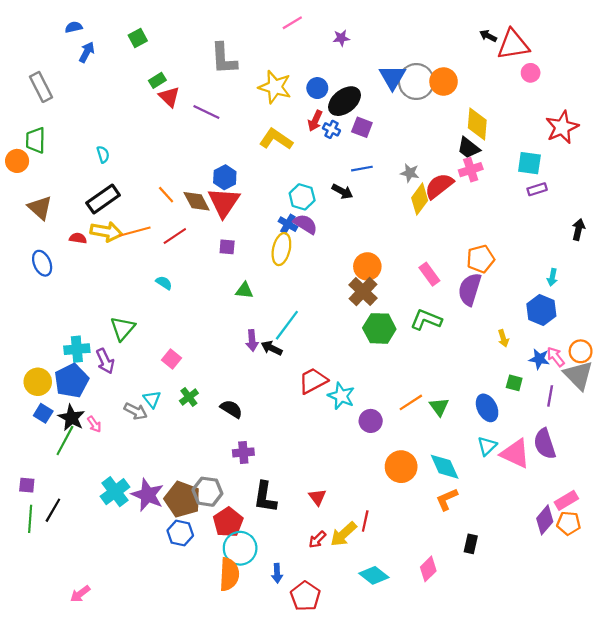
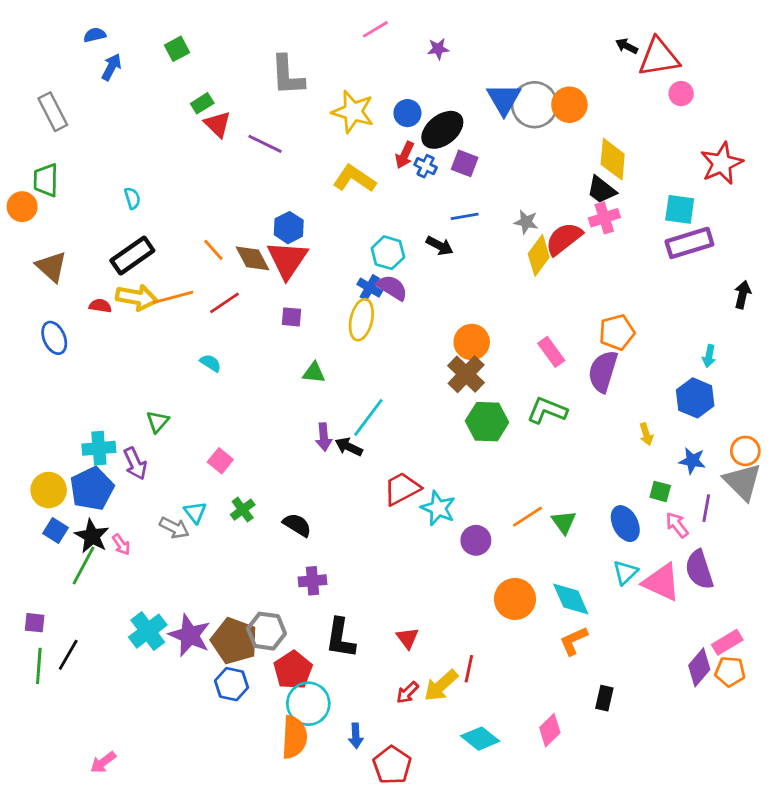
purple rectangle: (537, 189) -> (689, 243), size x1.8
green triangle: (123, 328) -> (158, 422), size x0.7
pink arrow: (556, 357) -> (677, 525), moved

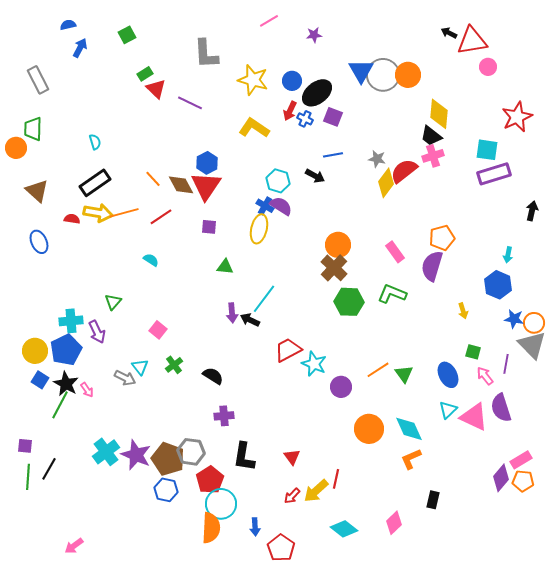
blue star: (692, 461) -> (514, 319), moved

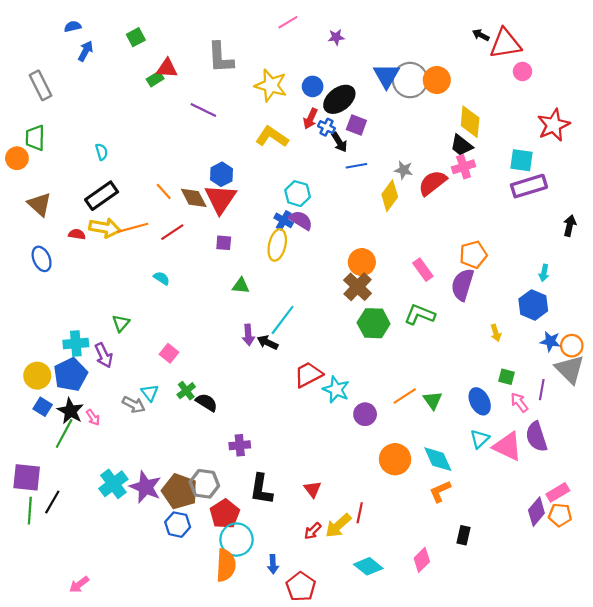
red triangle: (156, 89) -> (167, 68), moved, turned -40
black arrow: (315, 176) -> (339, 142), moved, turned 30
yellow diamond: (386, 183) -> (390, 196), moved
black semicircle: (213, 376) -> (207, 402), moved
purple square: (25, 446) -> (27, 477), size x1.8

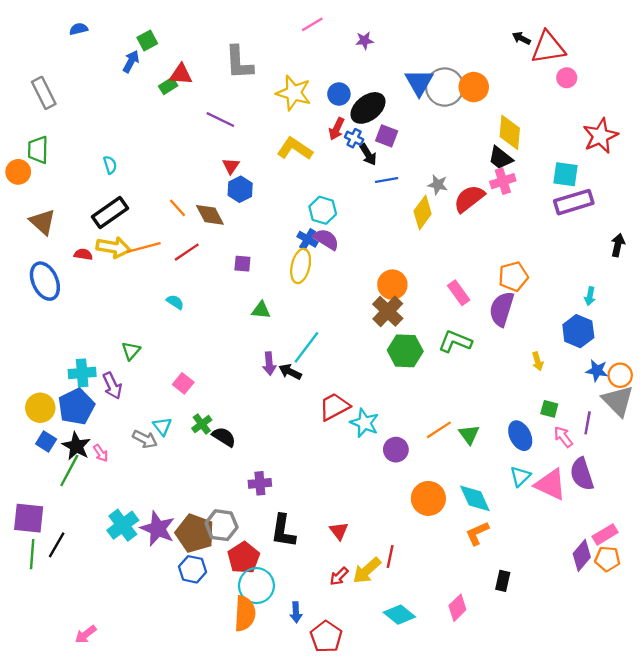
blue arrow: (85, 51) -> (131, 61), moved
red triangle: (220, 199) -> (231, 166), moved, size x0.5
blue ellipse: (42, 259) -> (45, 281), size x1.4

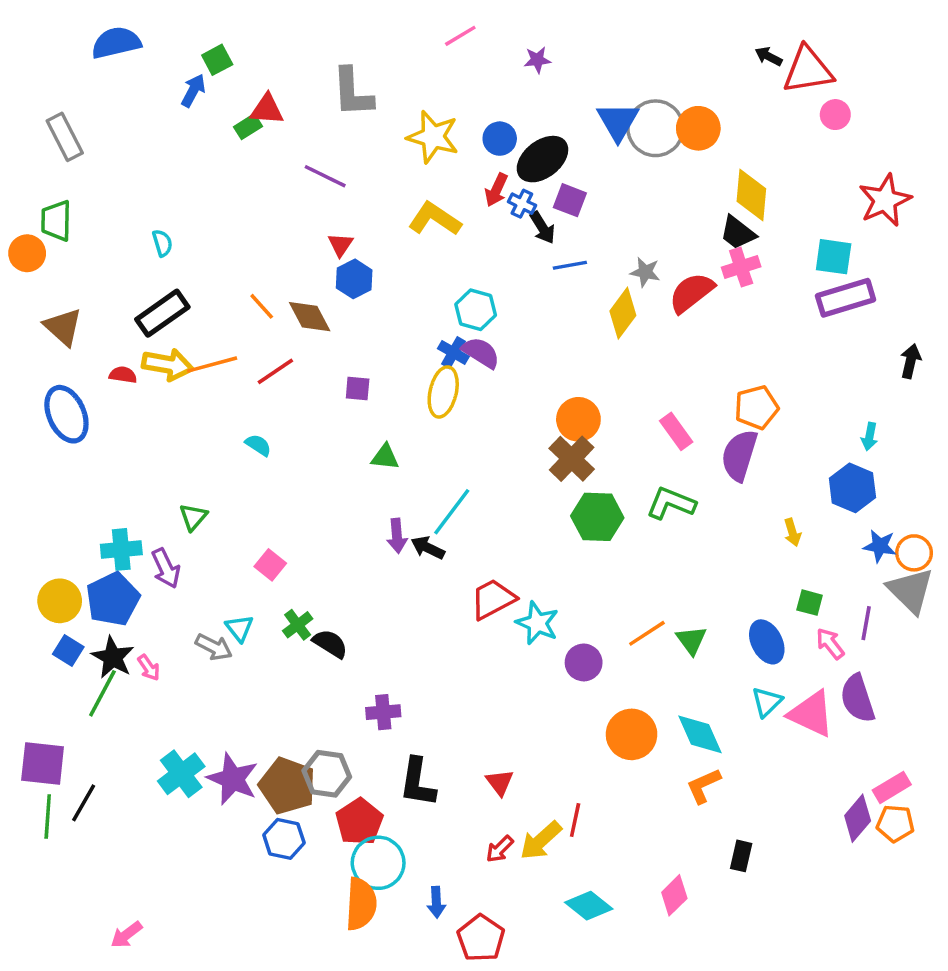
blue semicircle: (79, 29) -> (116, 43), size x1.8

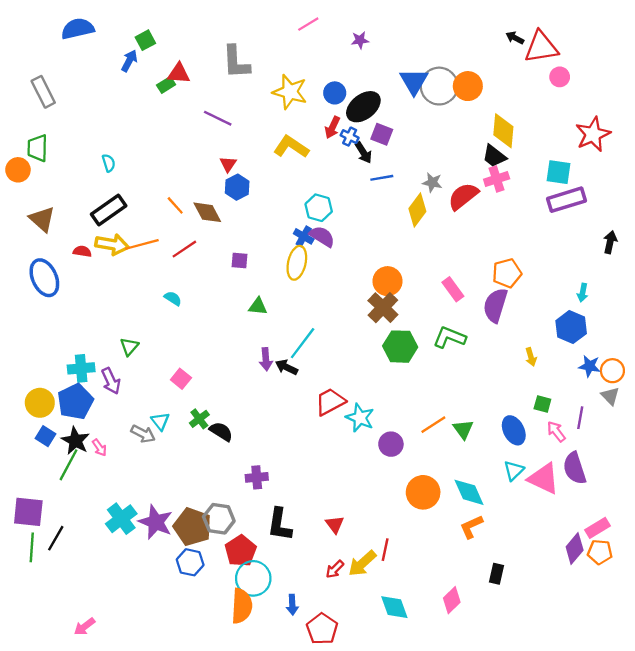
gray triangle: (911, 591) -> (610, 396), size x0.6
cyan diamond: (589, 906) -> (394, 607), turned 32

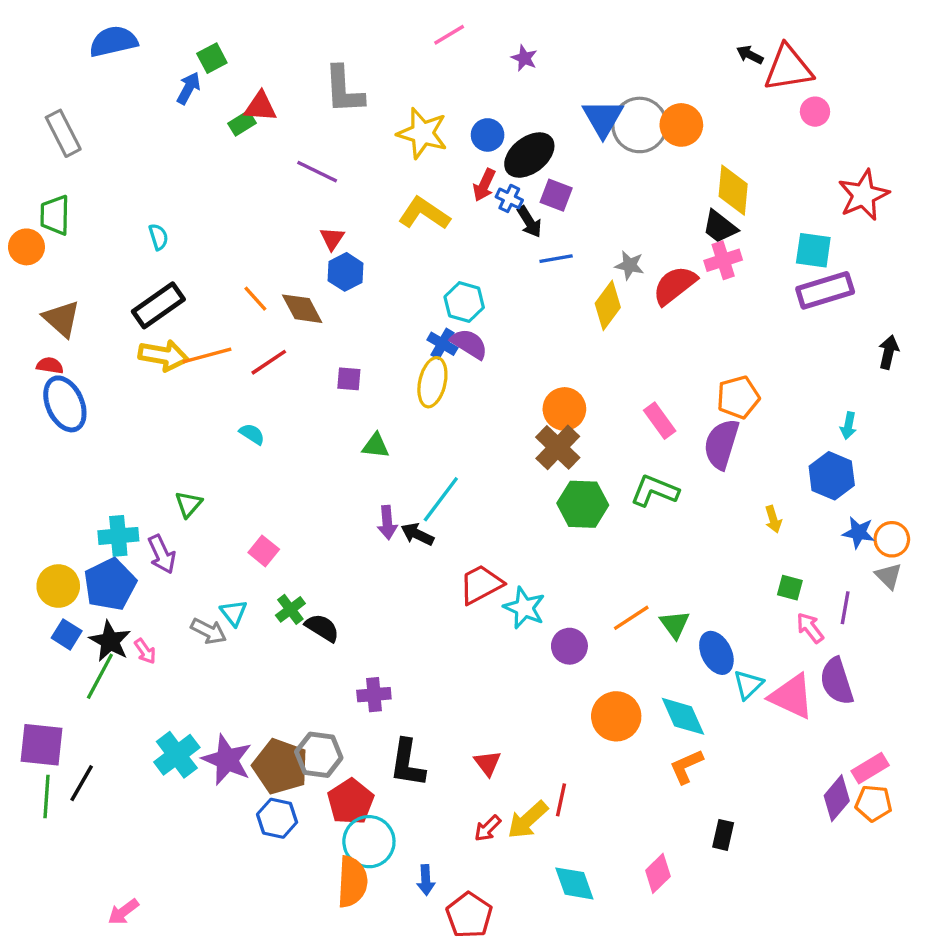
purple star: (360, 40) -> (524, 58), turned 30
red semicircle: (82, 251) -> (50, 366), moved
blue ellipse: (514, 430) -> (716, 653), moved

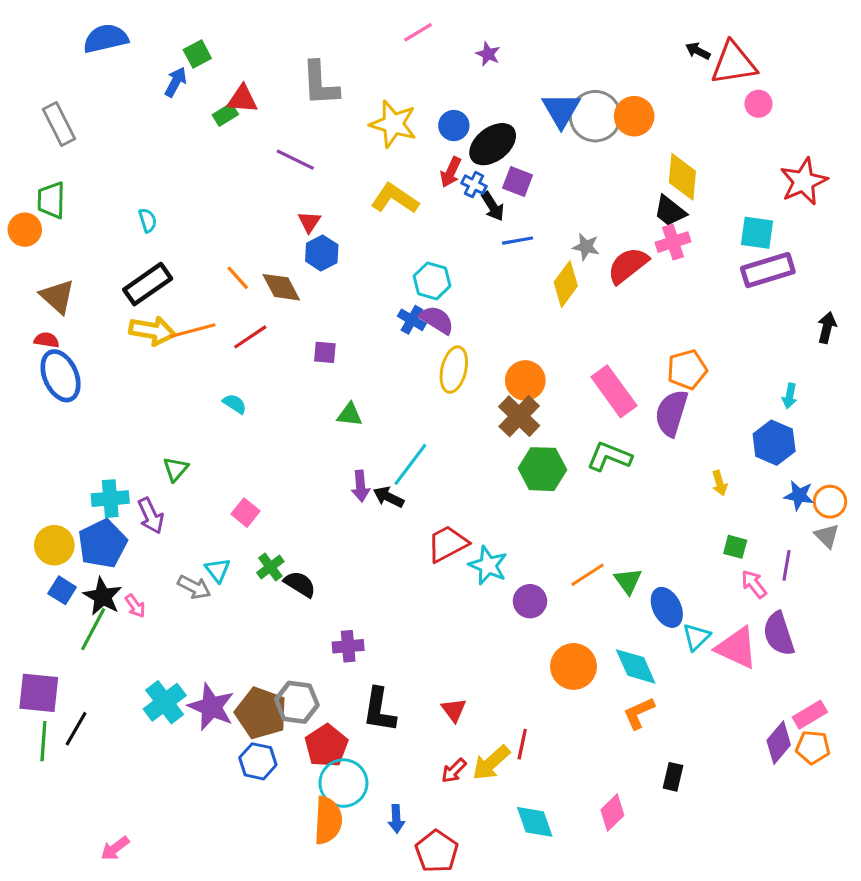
yellow ellipse: (432, 382) -> (454, 370), moved
pink rectangle: (660, 421) -> (614, 391), size x1.5

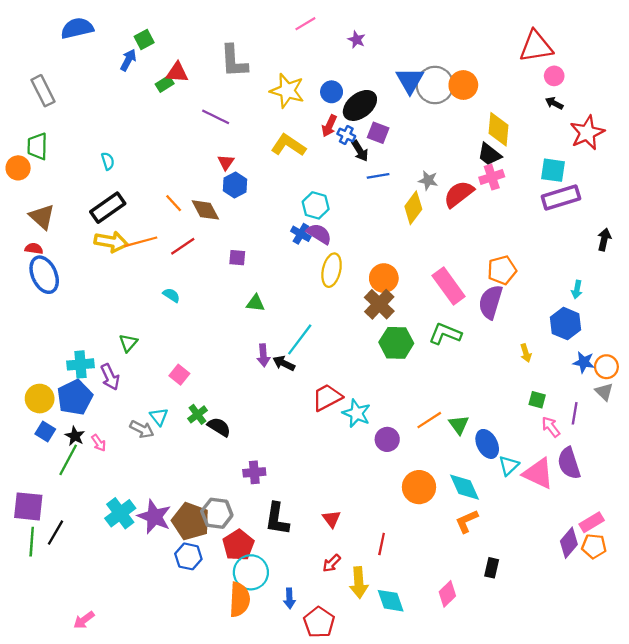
black arrow: (698, 51) -> (554, 103), moved
black star: (103, 597) -> (75, 436), size x0.7
yellow arrow: (491, 763) -> (359, 583), moved, turned -52

